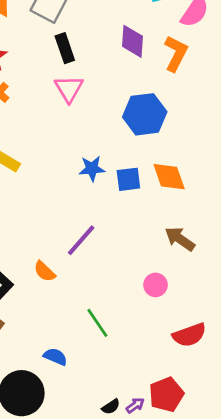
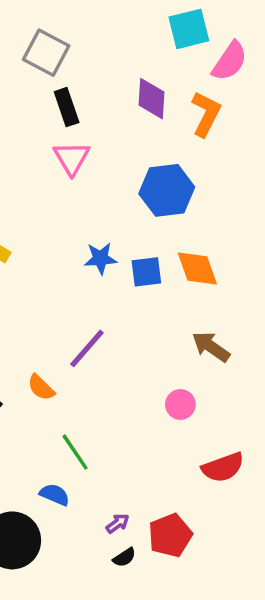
green line: (97, 323) -> (75, 452), moved
red pentagon: (166, 395) -> (170, 535), moved
purple arrow: (135, 405) -> (118, 523), moved

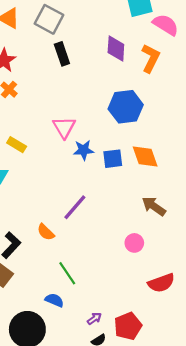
pink semicircle: (230, 61) -> (166, 25), turned -92
pink triangle: (72, 158) -> (64, 127), moved

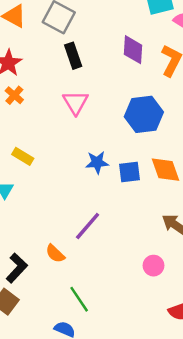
pink triangle: (64, 127) -> (76, 102), moved

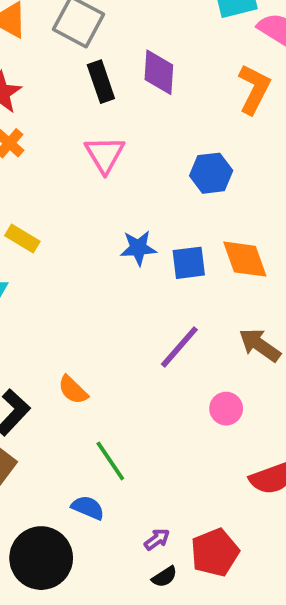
purple diamond: (133, 50) -> (159, 72), moved
blue hexagon: (144, 114) -> (211, 173), size x0.7
purple line: (88, 226) -> (179, 347), moved

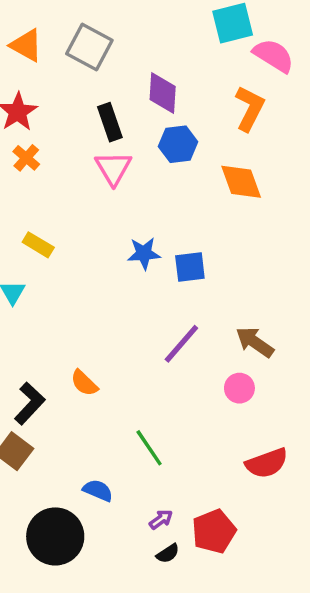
black rectangle: (101, 82) -> (110, 122), moved
blue hexagon: (211, 173) -> (178, 144), moved
orange diamond: (245, 259) -> (241, 182), moved
pink circle: (226, 409) -> (239, 388), moved
green line: (110, 461) -> (149, 448), moved

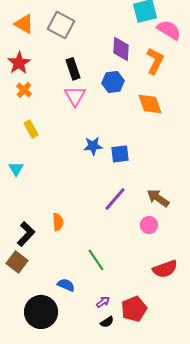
purple diamond: (163, 93) -> (121, 49), moved
yellow rectangle: (38, 245) -> (31, 129), moved, turned 30
orange semicircle: (84, 383) -> (58, 222), turned -138

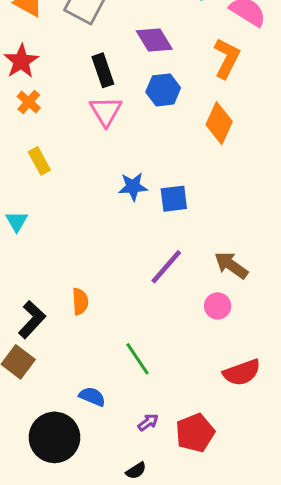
purple diamond: (121, 49) -> (154, 40), moved, turned -35
orange diamond: (150, 104) -> (219, 123), turned 44
black semicircle: (107, 322) -> (136, 471), moved

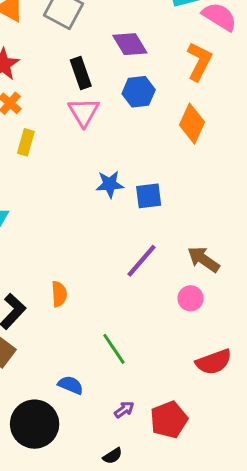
yellow rectangle: (39, 161) -> (26, 142), moved, turned 45

